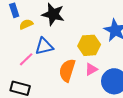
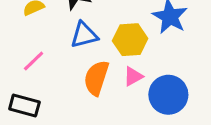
blue triangle: (44, 46) -> (84, 35), moved

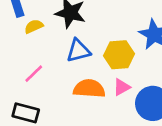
orange semicircle: (96, 78) -> (89, 89), turned 76

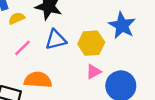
pink line: (34, 74) -> (22, 48), moved
orange semicircle: (89, 89) -> (38, 80), moved

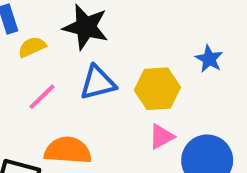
blue star: (122, 25) -> (209, 59), size x0.6

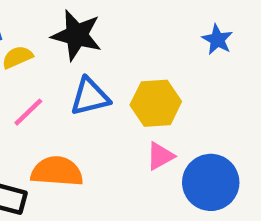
blue star: (209, 59) -> (217, 40), moved

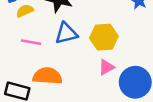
pink line: (28, 112) -> (31, 42), turned 54

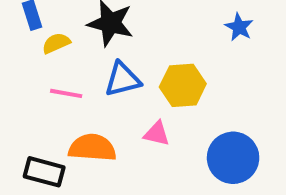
pink triangle: (106, 67) -> (157, 134), moved, turned 42

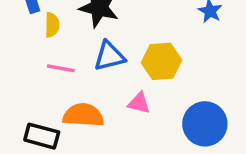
yellow semicircle: (56, 43) -> (52, 25), turned 115

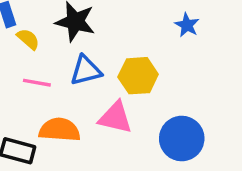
yellow semicircle: (52, 25) -> (28, 39), turned -50
pink triangle: (139, 103) -> (115, 118), size x1.5

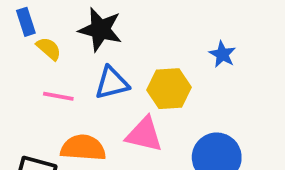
blue star: (187, 25) -> (222, 54), moved

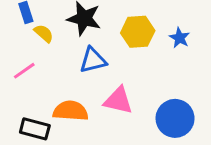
yellow hexagon: (169, 89) -> (138, 32), moved
pink line: (58, 96) -> (24, 71), moved, turned -45

